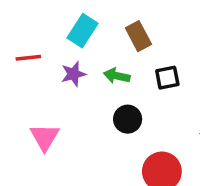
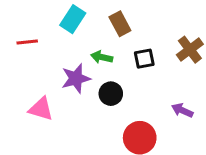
purple star: (73, 74) -> (76, 78), moved, size x1.4
pink triangle: (45, 137) -> (41, 109), turned -44

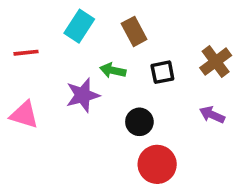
black circle: (111, 94) -> (139, 122), moved
pink triangle: (41, 109) -> (24, 115), moved
purple arrow: (182, 110) -> (212, 115), moved

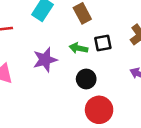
green arrow: (113, 70) -> (78, 48), moved

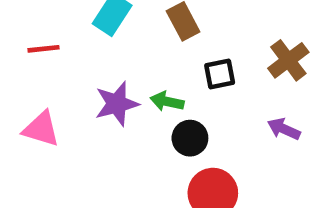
green arrow: (78, 48) -> (167, 101), moved

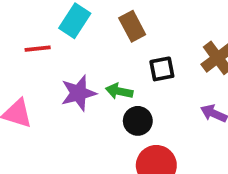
red line: (43, 49) -> (38, 49), moved

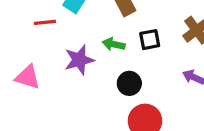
green arrow: (119, 91) -> (114, 44), moved

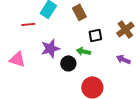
green arrow: (114, 44) -> (83, 51), moved
black circle: (129, 83) -> (68, 63), moved

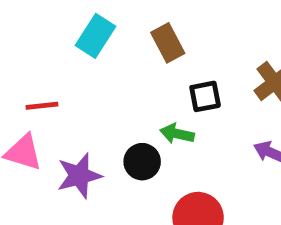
red line: (28, 24) -> (42, 106), moved
purple star: (50, 48) -> (79, 176), moved

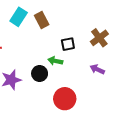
brown rectangle: (168, 43) -> (42, 20), moved

